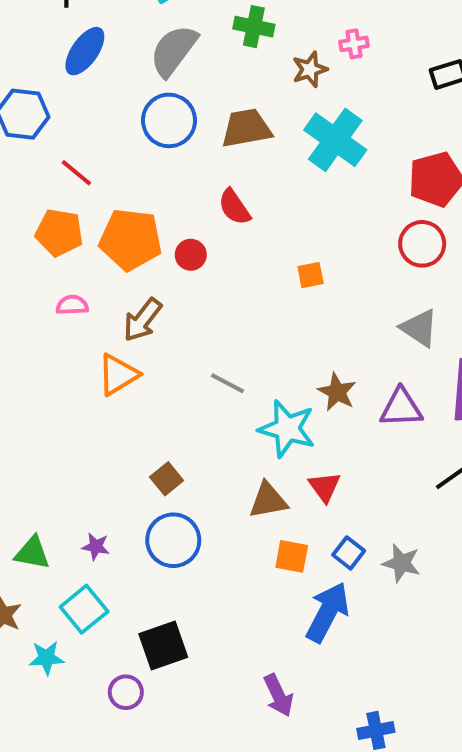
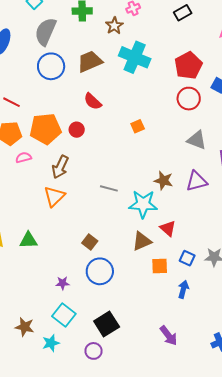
pink semicircle: (72, 305) -> (23, 157), moved
green triangle: (32, 553) -> (28, 240), moved
blue arrow: (327, 612) -> (183, 289), size x0.6

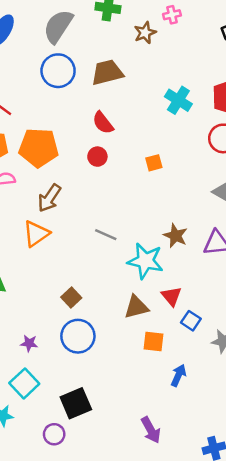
cyan cross: (135, 57) -> (178, 100), moved, size x0.7
red circle: (77, 130) -> (97, 157), moved
blue square: (187, 258) -> (191, 321), moved

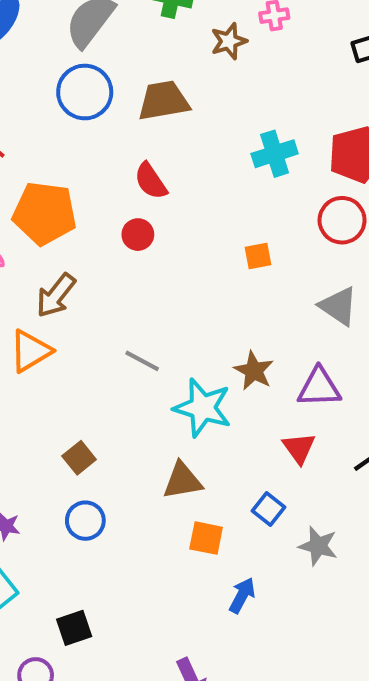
cyan cross: (178, 100) -> (275, 154), turned 36
orange square: (154, 163) -> (258, 256), moved
red triangle: (171, 296) -> (299, 448), moved
blue circle: (78, 336) -> (85, 521), size x0.7
black square: (76, 403) -> (74, 628), size x0.7

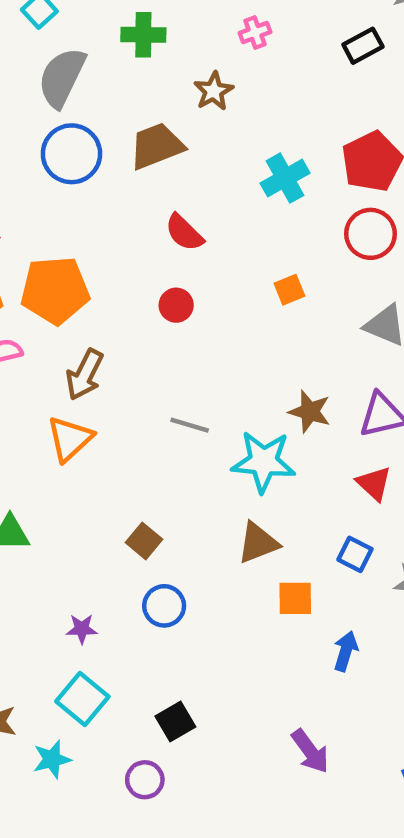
brown star: (229, 41) -> (214, 91), moved
red semicircle: (151, 181) -> (184, 233), moved
red circle: (138, 235) -> (176, 305), moved

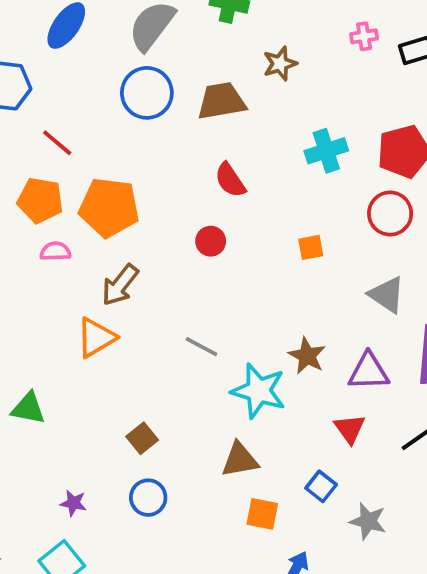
pink cross: (255, 32) -> (364, 36), moved

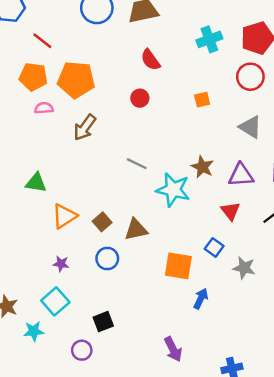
orange triangle: (96, 338) -> (64, 216), moved
green triangle: (28, 408) -> (36, 183), moved
brown triangle: (240, 460) -> (136, 230), moved
orange square: (262, 514) -> (178, 266), size x1.4

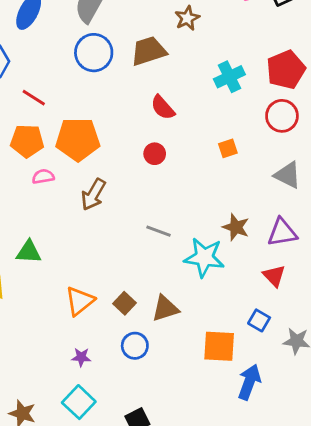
green triangle: (36, 183) -> (29, 252), moved
blue arrow: (201, 299) -> (249, 382), size x1.4

